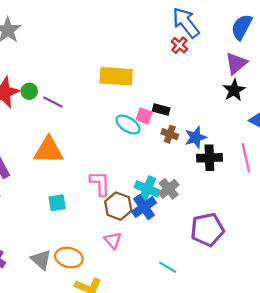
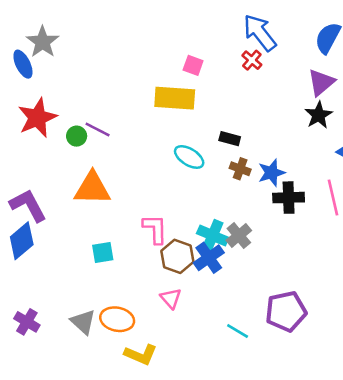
green circle: (29, 91) -> (77, 136), moved
pink square: (144, 116) -> (193, 65), moved
purple pentagon: (207, 230) -> (286, 311), moved

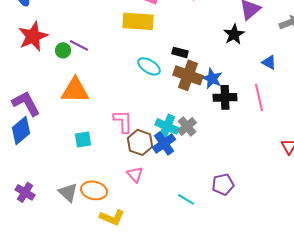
black star: (319, 115) -> (234, 34), moved
brown cross: (240, 169) -> (188, 75), size x1.8
blue star: (272, 173) -> (212, 78), turned -30
purple pentagon: (286, 311) -> (223, 184), size x0.7

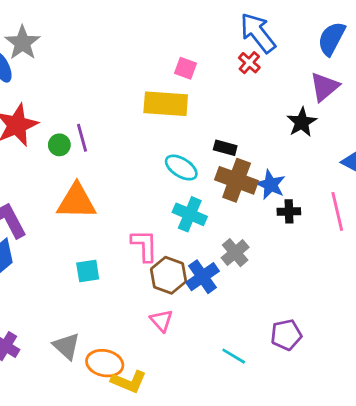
purple line: (79, 45) -> (82, 138), turned 48
black cross: (225, 97) -> (289, 211), size x0.7
cyan cross: (167, 126) -> (190, 214), moved
orange ellipse: (94, 190) -> (105, 363), moved

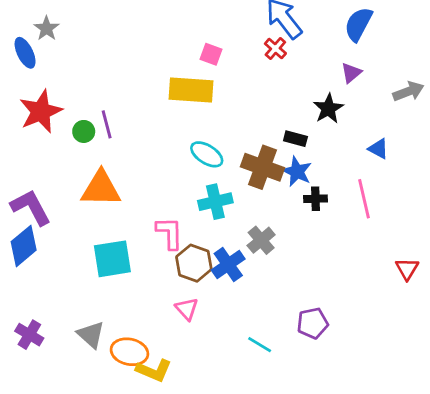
gray star: (22, 43) -> (47, 28), size x0.7
purple triangle: (324, 87) -> (351, 73), size x0.7
black rectangle: (225, 148) -> (295, 139), moved
cyan cross: (190, 214) -> (215, 202), turned -36
cyan square: (88, 271) -> (112, 259), size x1.6

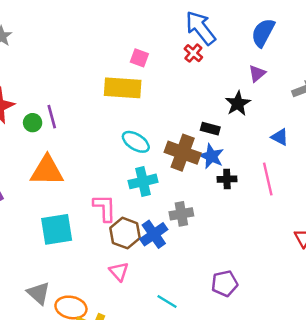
gray cross: (261, 240) -> (181, 214), turned 30
cyan line: (260, 345) -> (167, 301), moved

